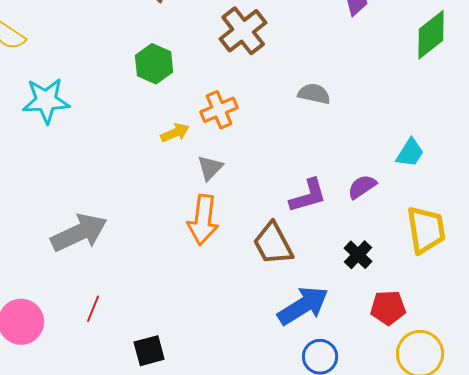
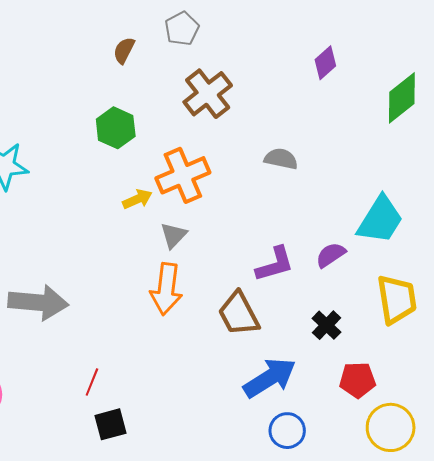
orange cross: (219, 110) -> (183, 175), size x1.4
cyan trapezoid: (410, 153) -> (380, 220), size x1.6
gray arrow: (79, 233) -> (38, 302), turned 30
red line: (93, 309) -> (92, 382), moved

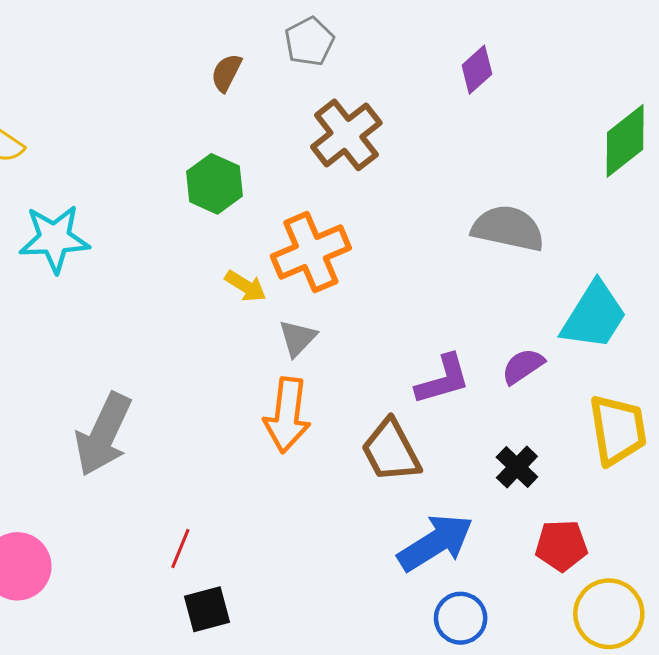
purple diamond: (325, 63) -> (477, 70), moved
gray semicircle: (281, 159) -> (508, 228), moved, size x1.5
yellow arrow: (137, 199) -> (246, 286), turned 56
gray arrow: (38, 302) -> (103, 434), turned 110

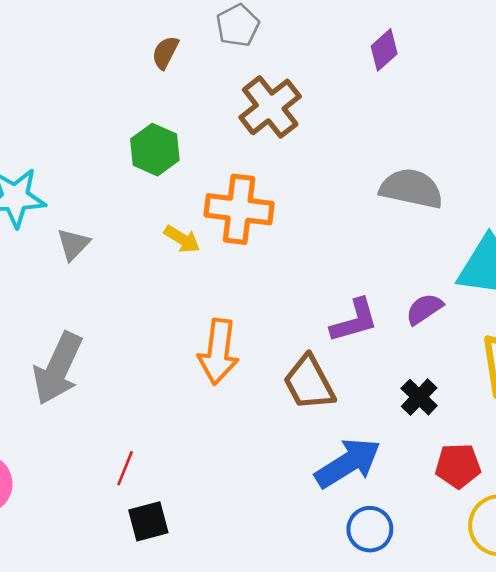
orange cross: (311, 252) -> (239, 209), turned 30
gray triangle: (298, 338) -> (73, 244), moved

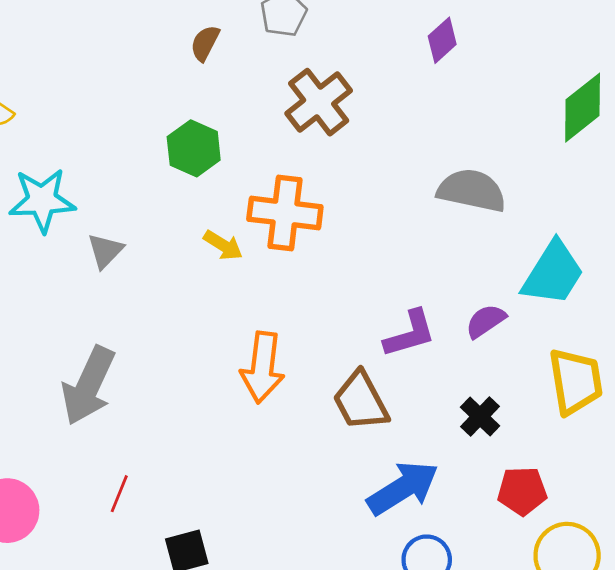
red line: (125, 468) -> (119, 494), moved

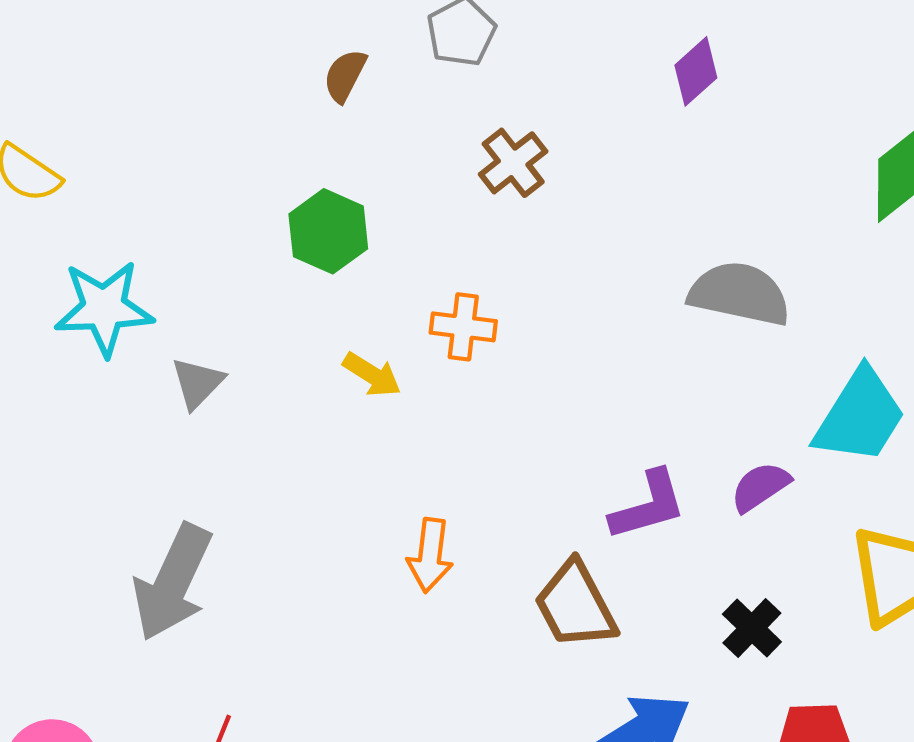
brown cross: (319, 102) -> (513, 163), size x0.7
orange cross: (285, 213) -> (463, 327), size x0.6
orange arrow: (262, 367) -> (430, 555), size x0.7

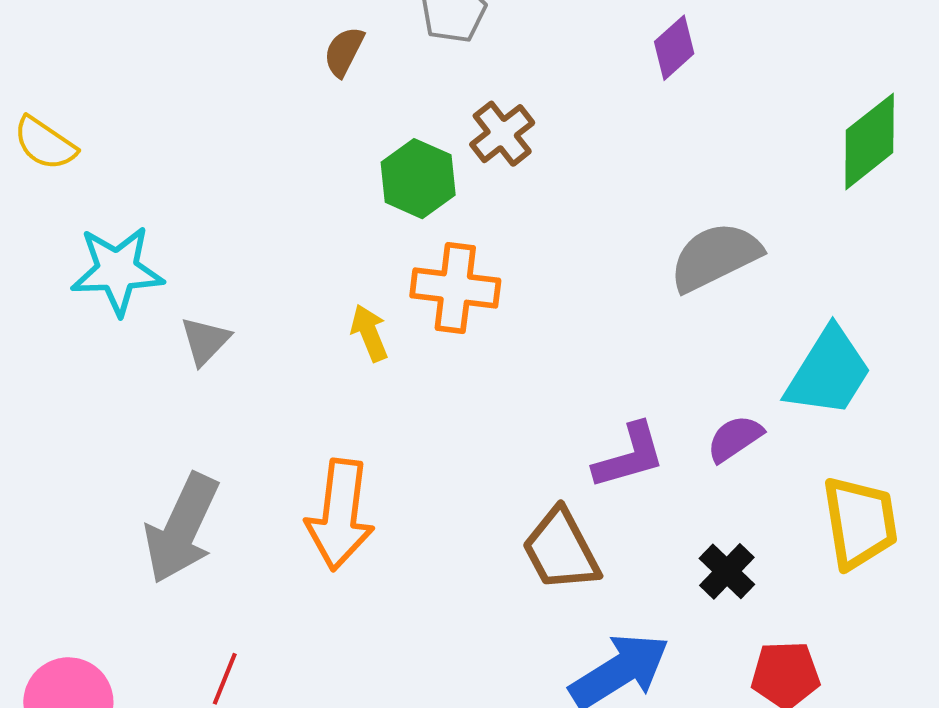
green hexagon: (328, 231) -> (418, 179), moved
gray semicircle: (739, 294) -> (715, 257), turned -38
orange cross: (463, 327) -> (455, 288), size x1.4
yellow arrow: (372, 375) -> (369, 333), turned -144
orange arrow: (430, 555) -> (340, 515), moved, size x1.6

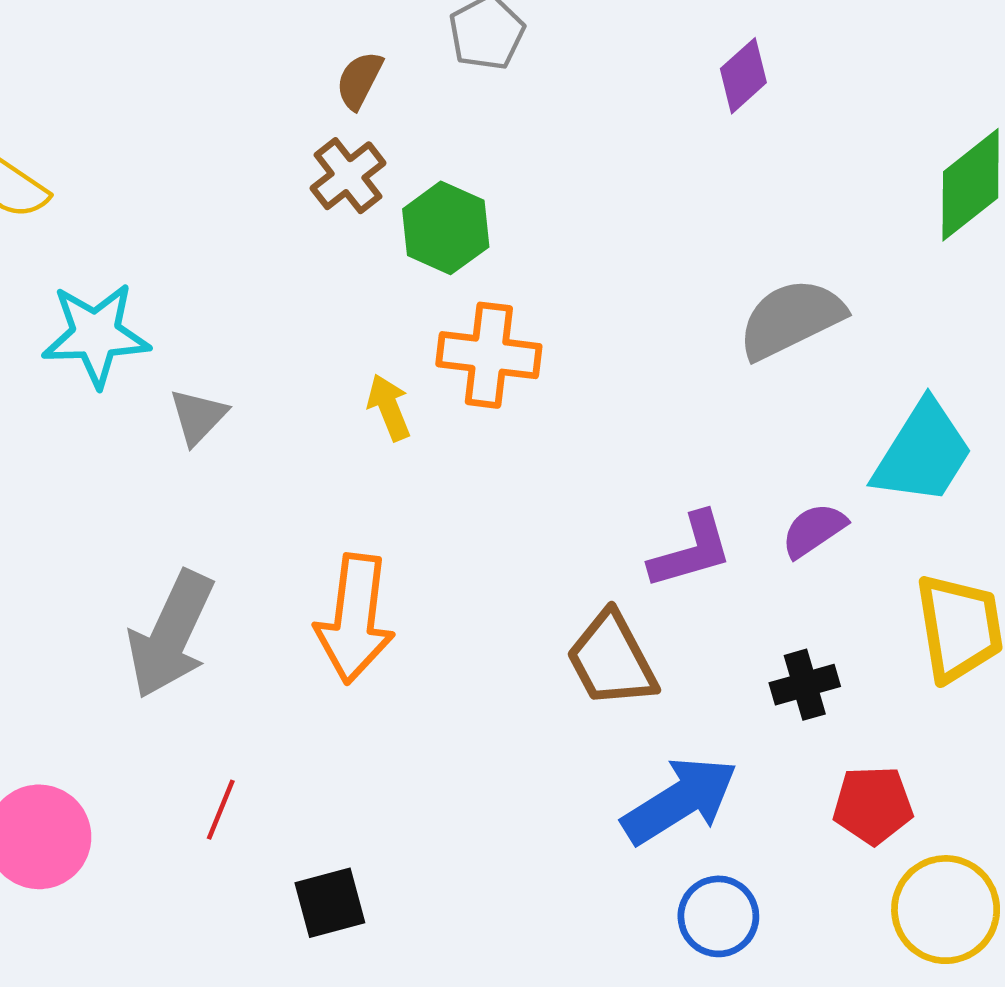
brown cross: (502, 134) -> (348, 176), moved
black cross: (727, 571) -> (805, 685), turned 30

